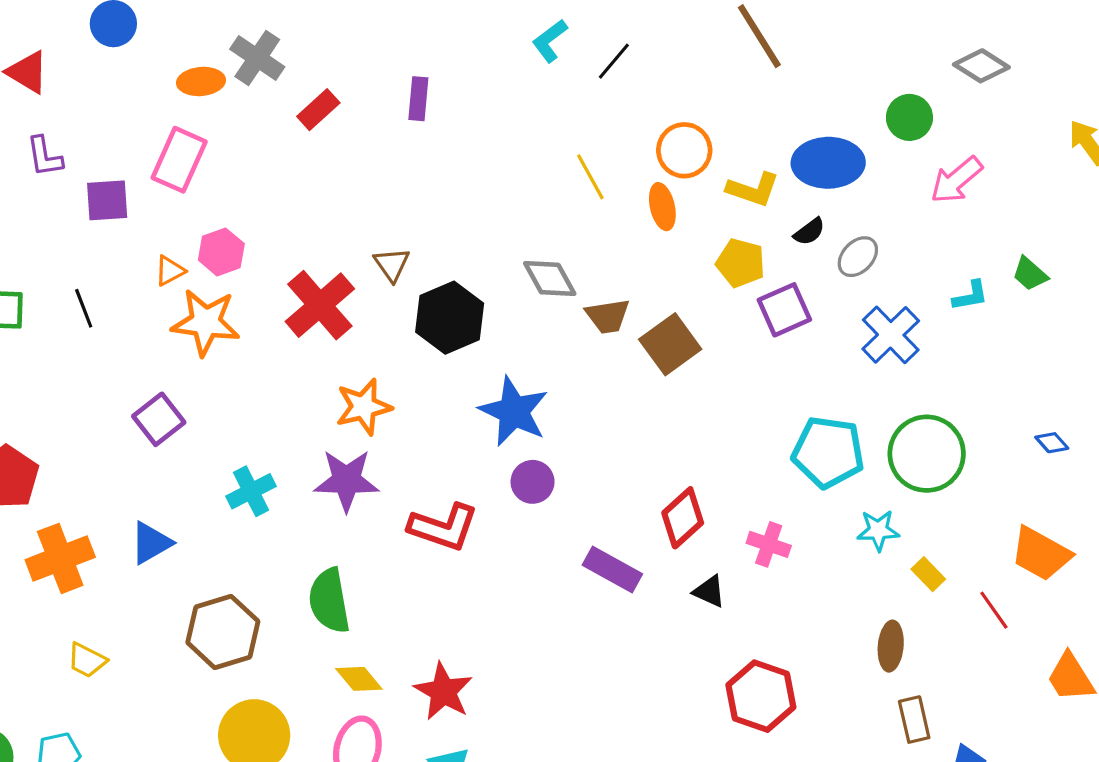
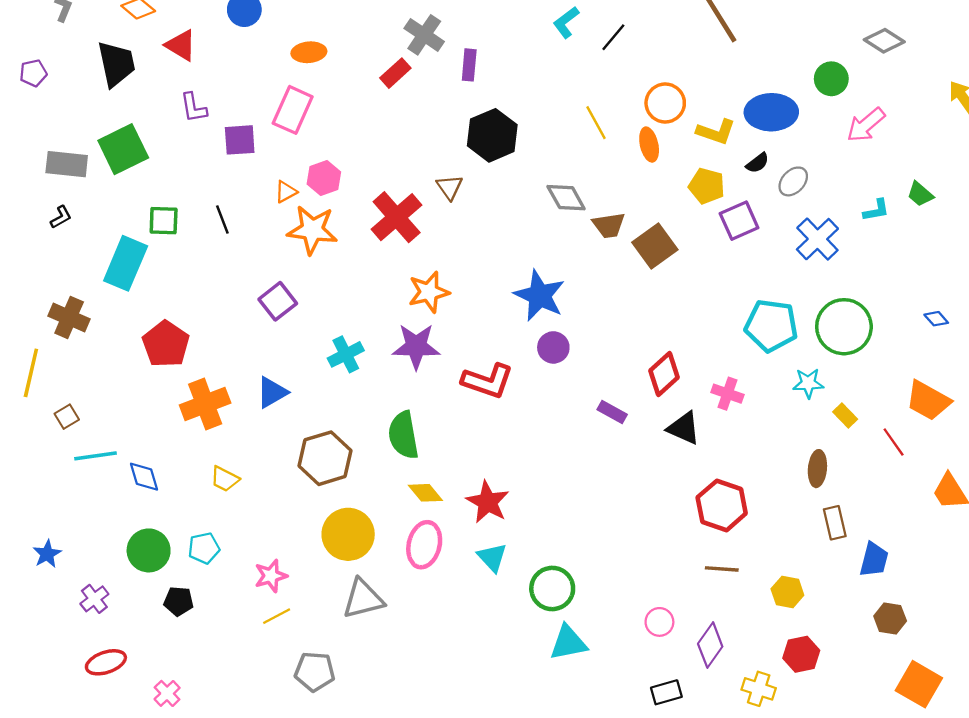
gray cross: (257, 58) -> (424, 35), moved
black hexagon: (450, 318) -> (492, 135), moved
purple rectangle: (612, 569) -> (612, 412), size x0.7
black triangle: (709, 591) -> (684, 428), size x1.4

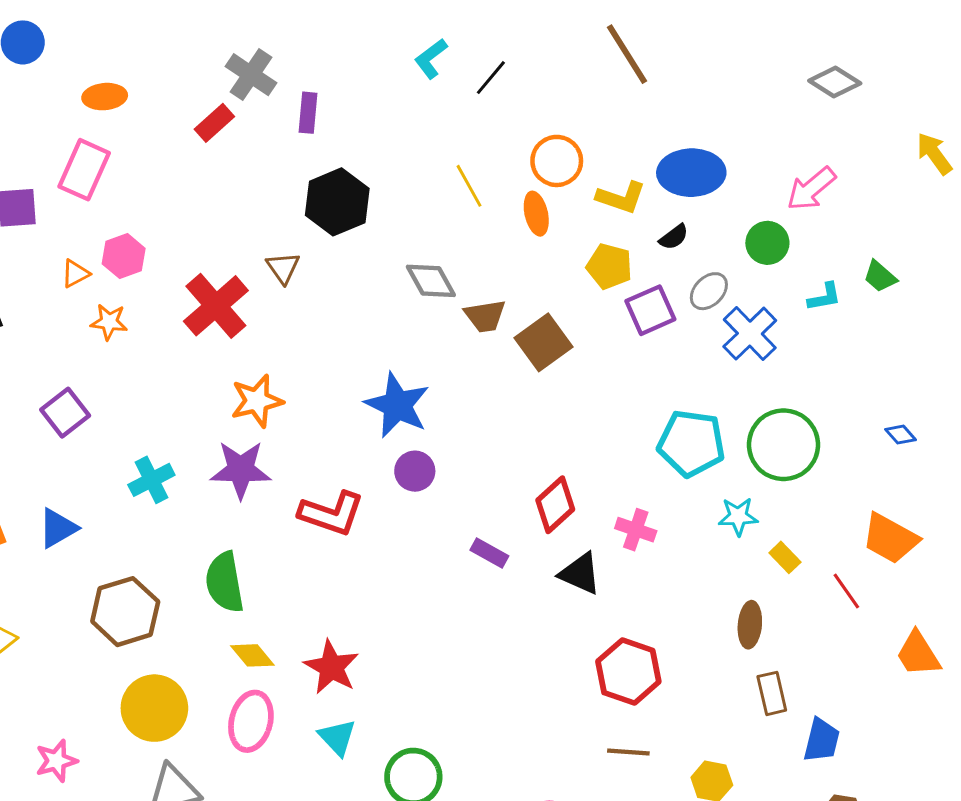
green circle: (831, 79) -> (767, 243), moved
gray ellipse: (793, 181) -> (709, 291), moved
orange star: (312, 230) -> (109, 322), size x0.6

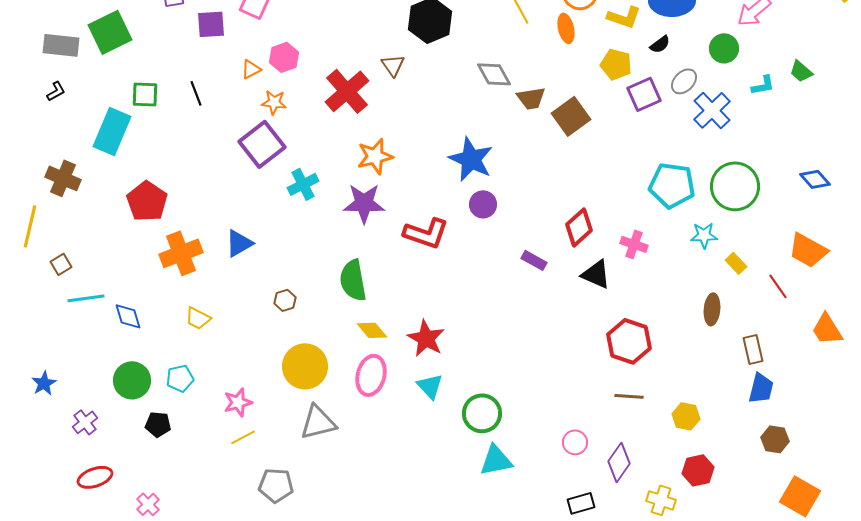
purple square: (65, 413) -> (262, 144), moved, size x1.4
blue diamond: (901, 435) -> (815, 179), size x1.4
cyan cross: (151, 480) -> (303, 184), moved
brown hexagon: (125, 612) -> (285, 300), size x0.5
brown rectangle: (772, 693) -> (753, 349), moved

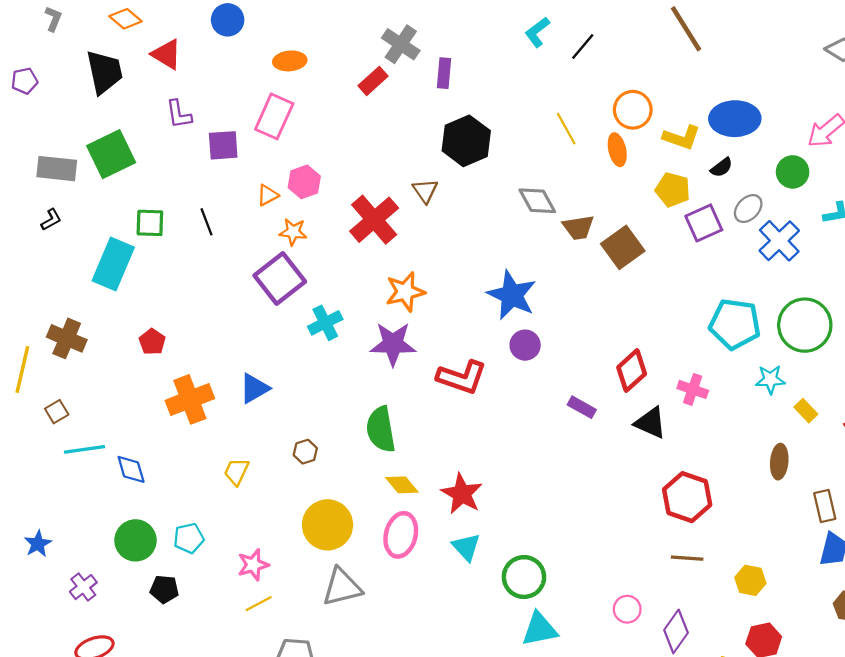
brown cross: (63, 178) -> (67, 338), moved
red pentagon: (147, 201) -> (152, 342), size x0.6
yellow trapezoid: (198, 318) -> (237, 472), moved, turned 88

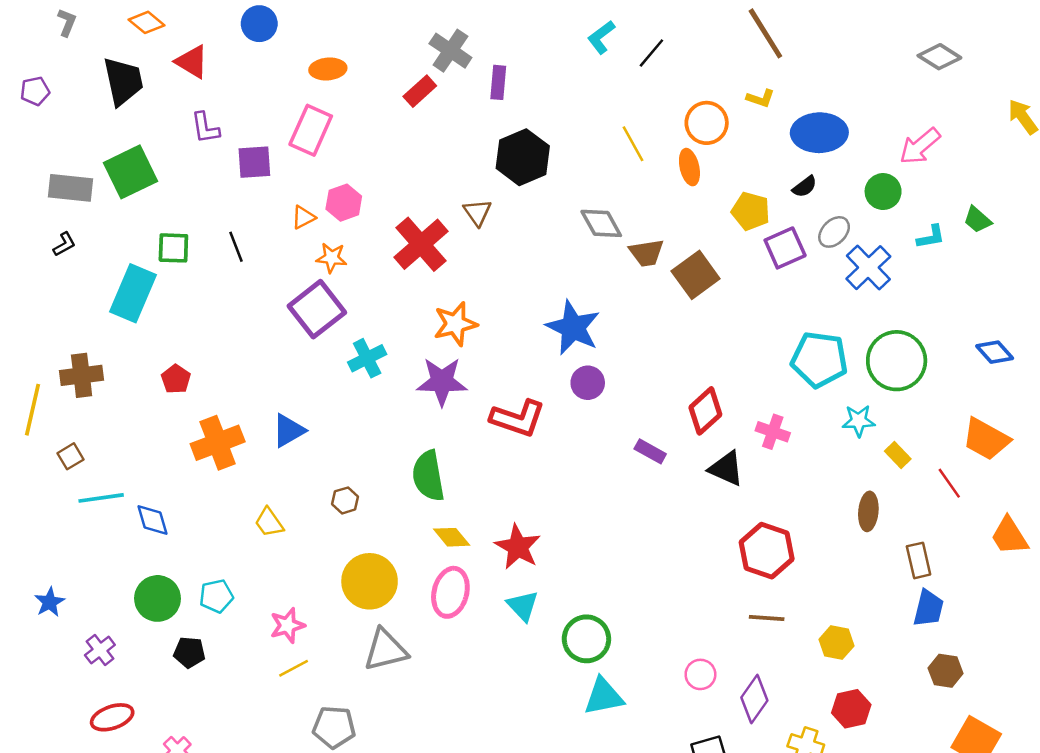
yellow L-shape: (682, 138) -> (761, 98), moved, size x0.7
brown cross: (67, 338) -> (82, 375), turned -30
yellow trapezoid: (237, 472) -> (269, 522), turned -60

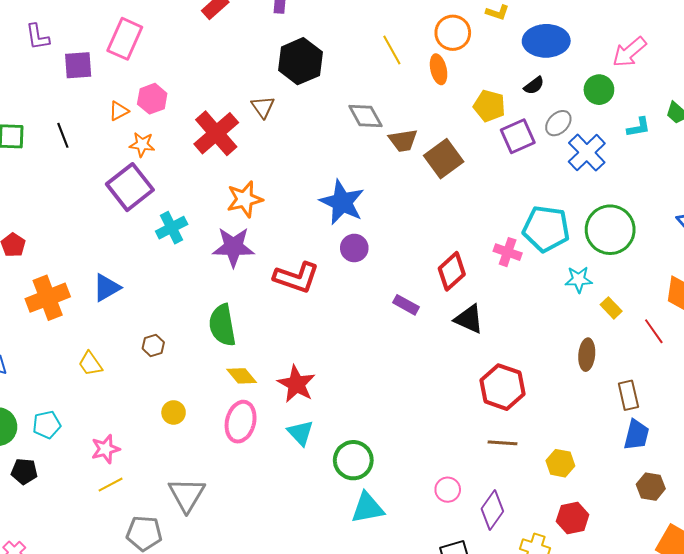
pink cross: (773, 432) -> (508, 252), moved
yellow circle: (370, 581) -> (174, 412), size x0.5
gray triangle: (385, 650) -> (187, 495), moved, turned -45

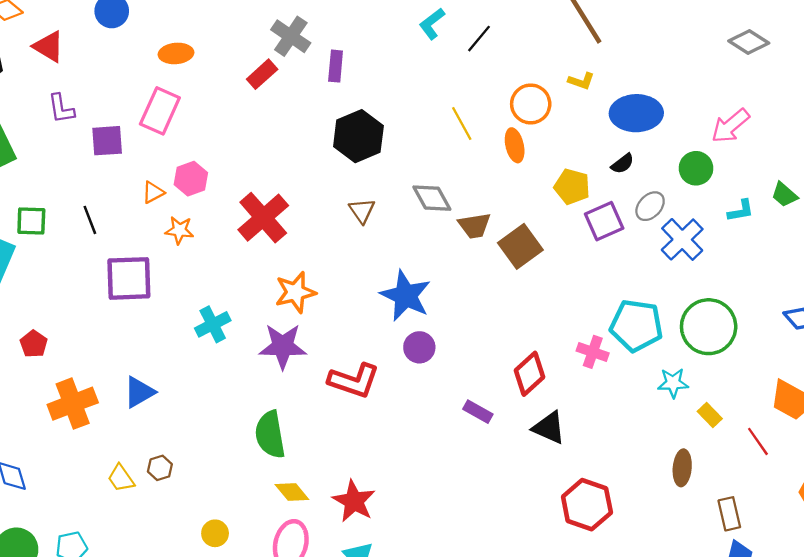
brown triangle: (263, 107) -> (362, 211), moved
purple square: (130, 187) -> (129, 278), moved, turned 36
brown hexagon: (153, 345) -> (160, 468), moved

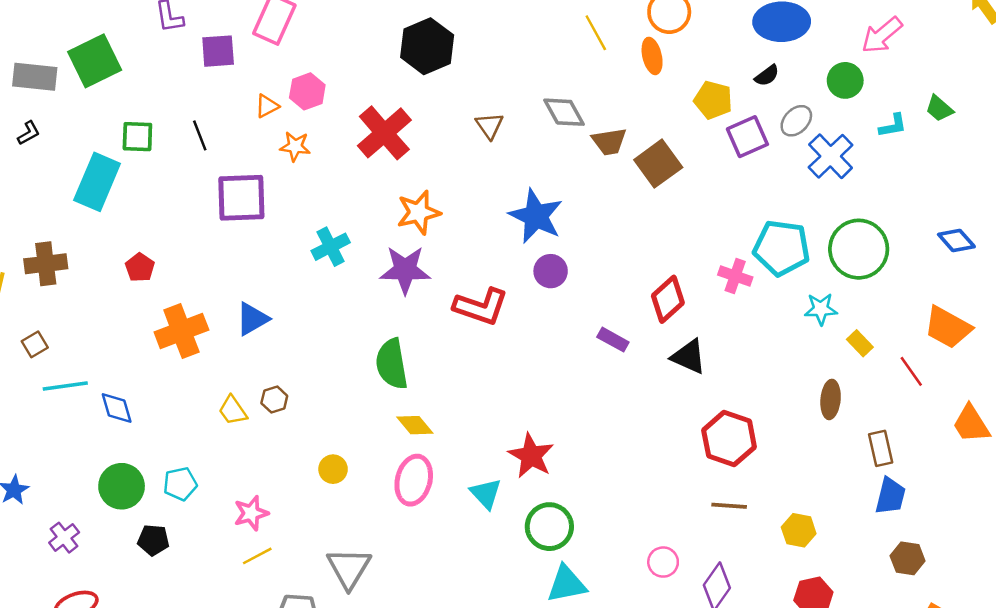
black hexagon: (358, 136) -> (427, 46), moved
red star: (354, 501) -> (531, 456), moved

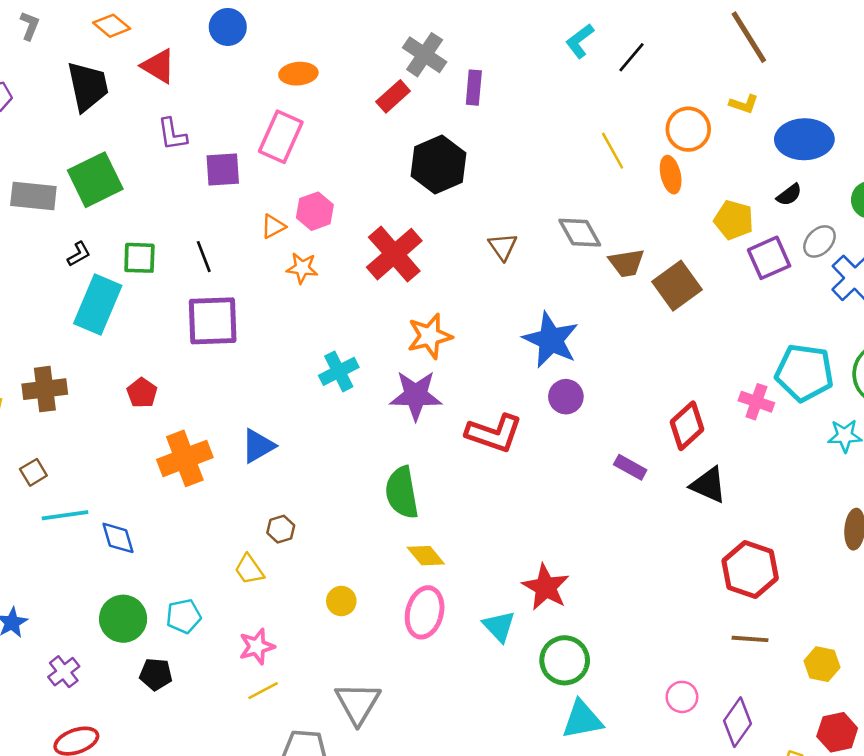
black L-shape: (29, 133) -> (79, 254), moved
purple square: (241, 198) -> (213, 321), moved
yellow trapezoid: (233, 410) -> (249, 570), moved

